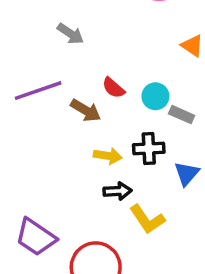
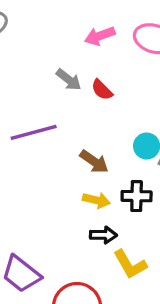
red semicircle: (113, 88) -> (102, 90), moved
brown arrow: (86, 110) -> (94, 162), moved

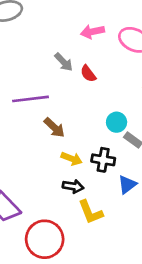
brown arrow: (94, 162) -> (54, 128), moved

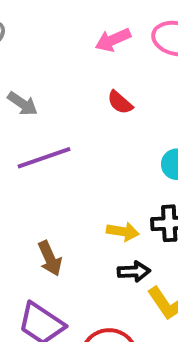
gray arrow: (64, 62) -> (23, 104), moved
brown arrow: (54, 128) -> (50, 258), moved, turned 35

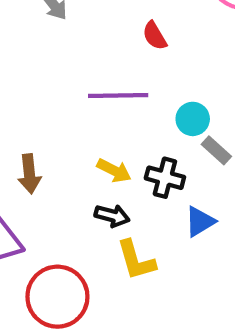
purple line: (44, 158) -> (118, 95), moved

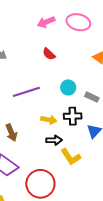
purple line: (118, 95) -> (26, 92), moved
cyan circle: (193, 119) -> (68, 87), moved

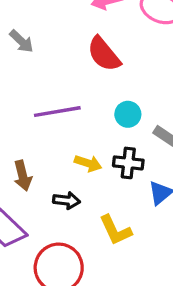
red semicircle: (49, 54) -> (104, 54), size x1.6
black arrow: (54, 140) -> (67, 200), moved

